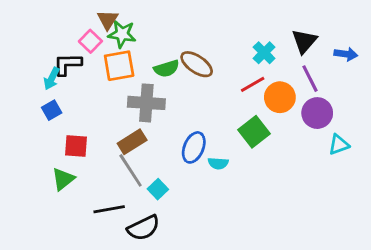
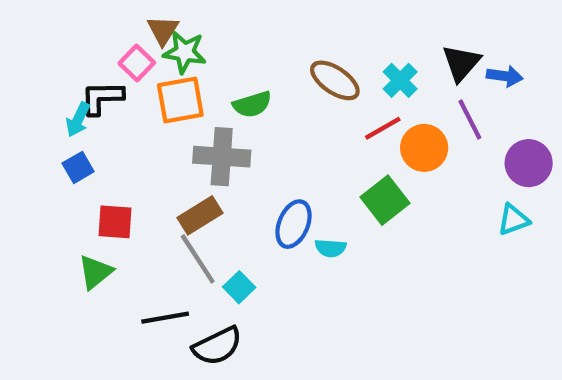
blue arrow: (346, 54) -> (505, 76), moved
brown ellipse: (197, 64) -> (335, 80), moved
purple circle: (317, 113) -> (529, 163), moved

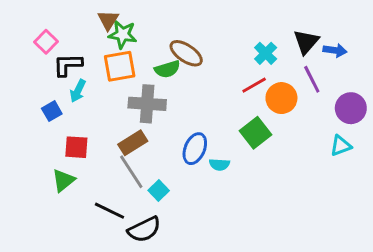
pink square: (137, 63) -> (46, 42), moved
brown ellipse: (335, 80) -> (186, 53), moved
cyan arrow: (78, 120) -> (78, 91), moved
black line: (165, 318) -> (110, 211), turned 36

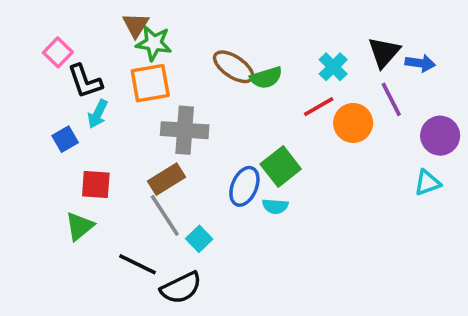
black L-shape: (68, 65) -> (85, 81), turned -108
green semicircle: (167, 69) -> (266, 78), moved
green square: (255, 133) -> (281, 166), moved

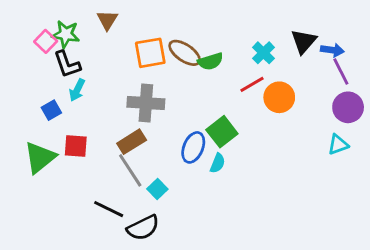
green star: (154, 43) -> (66, 34), moved
orange square: (150, 83) -> (150, 53), moved
purple line: (391, 99) -> (341, 71), moved
cyan semicircle: (275, 206) -> (218, 163), turned -72
green triangle: (80, 226) -> (40, 157), moved, size x1.4

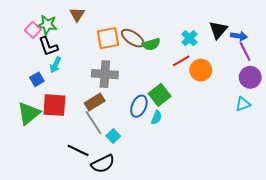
red square: (76, 146) -> (54, 105), size x1.4

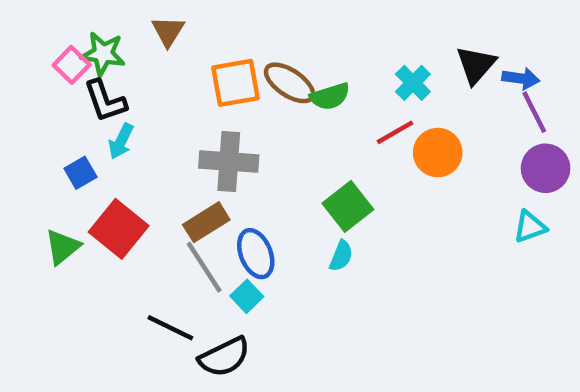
red square: (54, 105) -> (119, 229), turned 35
blue ellipse: (139, 106) -> (256, 254), moved, turned -45
green triangle: (29, 113) -> (63, 247), size x0.7

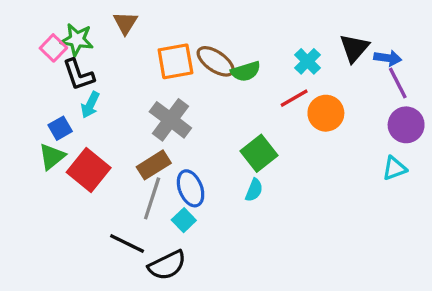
gray cross: (229, 162) -> (170, 120), turned 33
green triangle: (63, 247) -> (52, 157), moved
gray line: (204, 267) -> (152, 198), turned 51

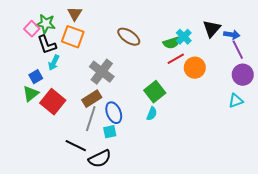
orange square: (175, 61) -> (73, 37), moved, turned 30
green semicircle: (246, 71) -> (172, 43), moved
cyan square: (184, 220) -> (110, 132), turned 32

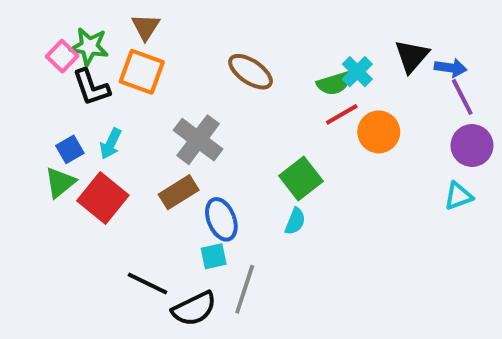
cyan arrow: (54, 63) -> (111, 144), moved
gray line: (91, 119) -> (245, 289), moved

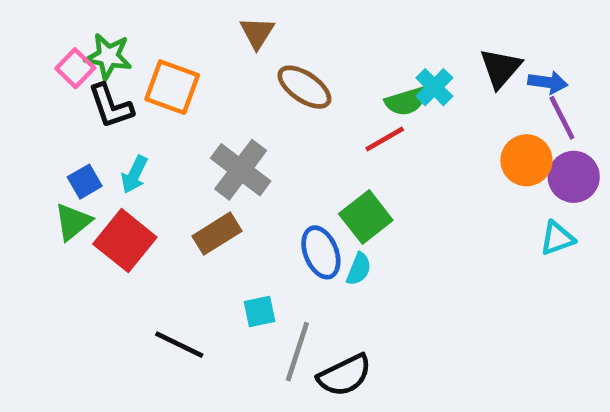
brown triangle: (146, 27) -> (257, 33), moved
red line: (342, 114) -> (385, 139), moved
orange circle: (379, 132) -> (526, 160), moved
blue ellipse: (221, 219) -> (321, 252), moved
black semicircle: (194, 309) -> (345, 375), moved

